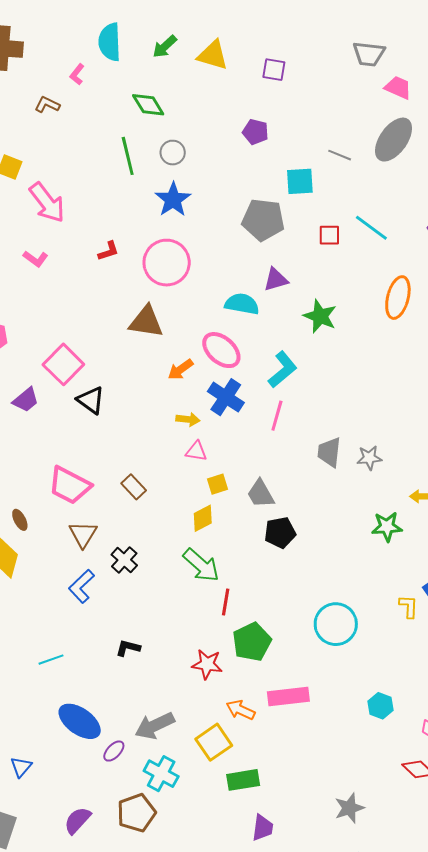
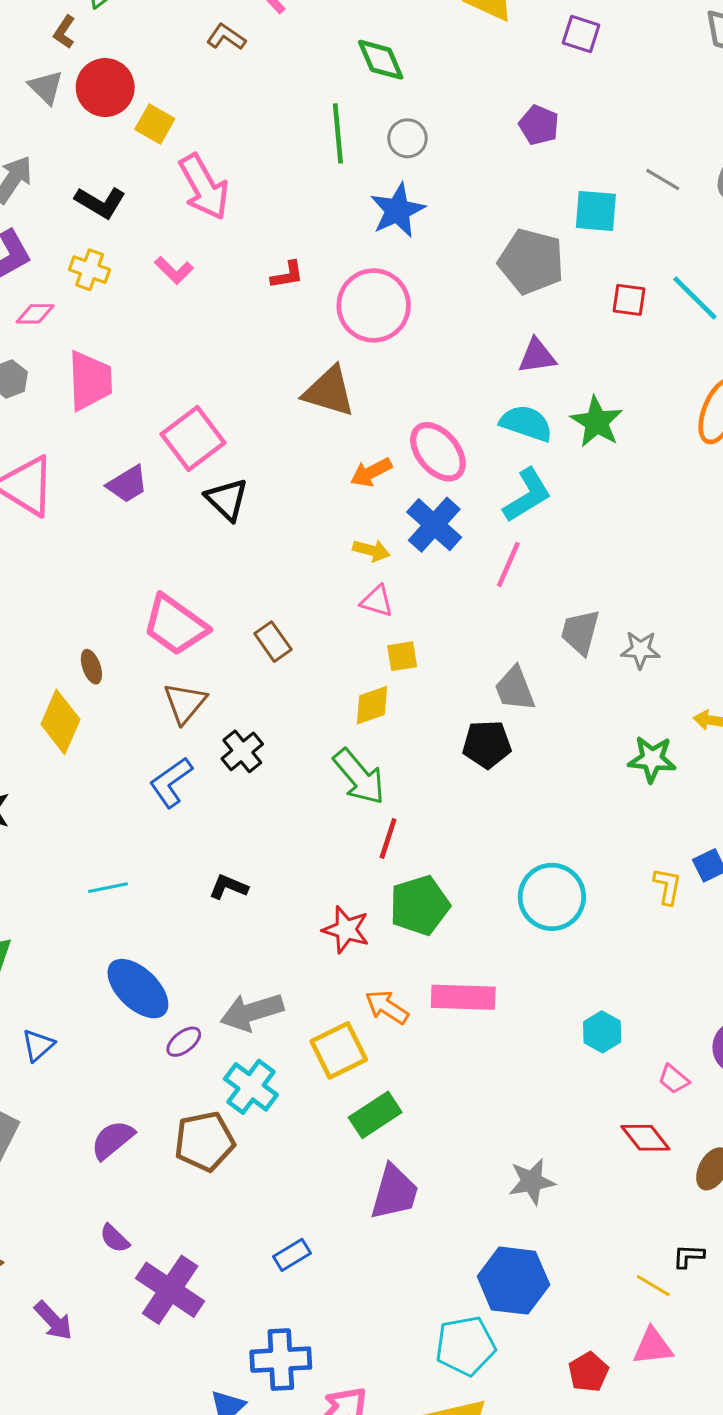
cyan semicircle: (242, 304) -> (526, 423), moved
gray trapezoid: (261, 494) -> (515, 689), moved
green rectangle: (243, 780) -> (375, 1115), turned -32
purple trapezoid: (263, 828) -> (394, 1192), size x1.4

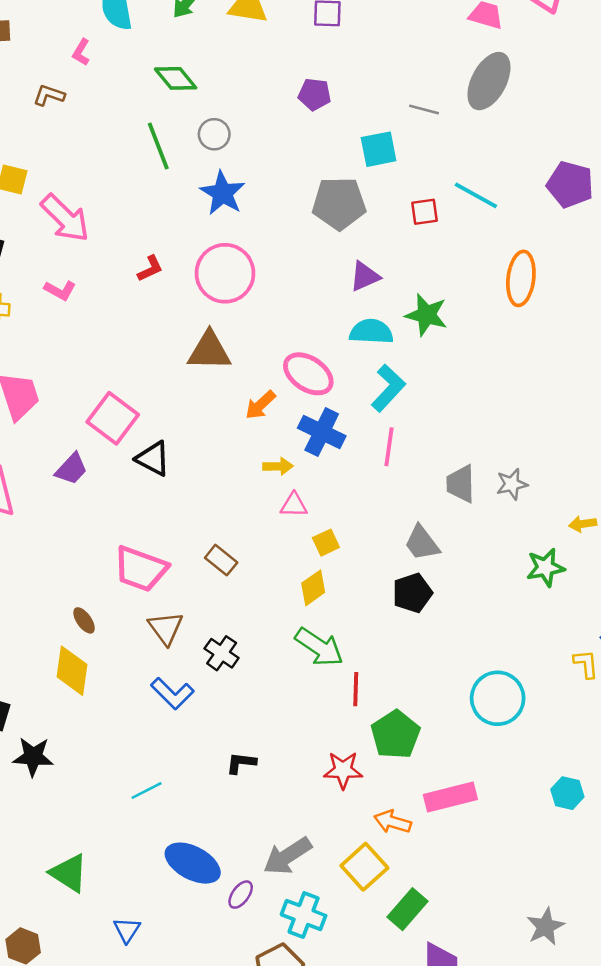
blue L-shape: (171, 782) -> (172, 693), turned -84

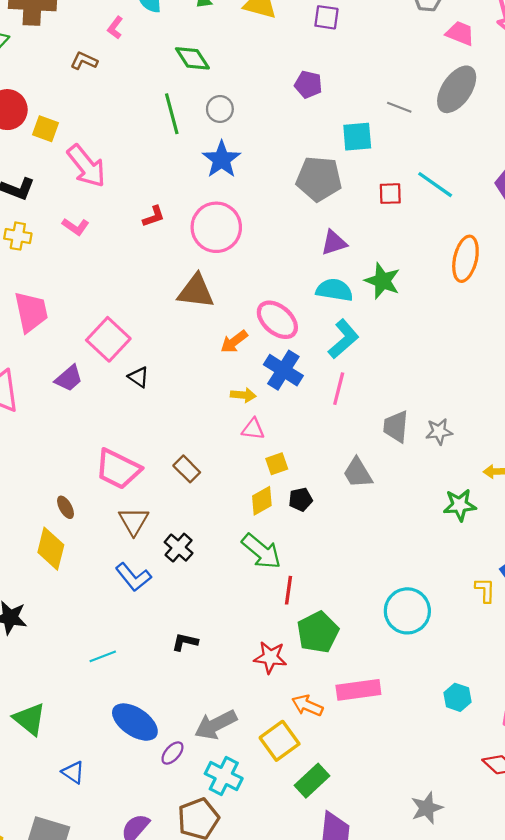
black triangle: (153, 459) -> (139, 377), size x0.7
black pentagon: (412, 593) -> (301, 500), moved, size x0.7
blue triangle: (127, 930) -> (73, 772), turned -35

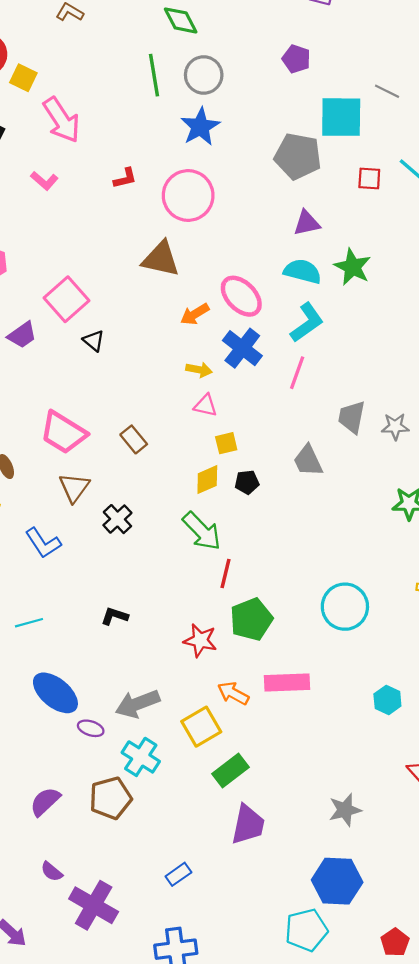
gray circle: (220, 109) -> (204, 75), size x1.4
cyan square: (357, 137) -> (341, 117), size x1.4
blue L-shape: (133, 577) -> (43, 543), moved
purple ellipse: (172, 753) -> (91, 728), turned 60

